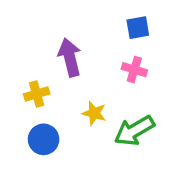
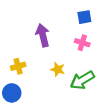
yellow cross: (37, 94) -> (18, 66), moved
blue circle: (44, 139) -> (12, 93), moved

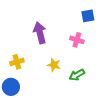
blue square: (84, 17) -> (88, 16), moved
green arrow: (82, 80) -> (77, 75), size x0.7

